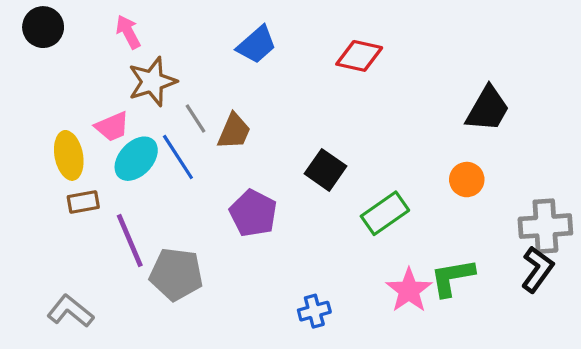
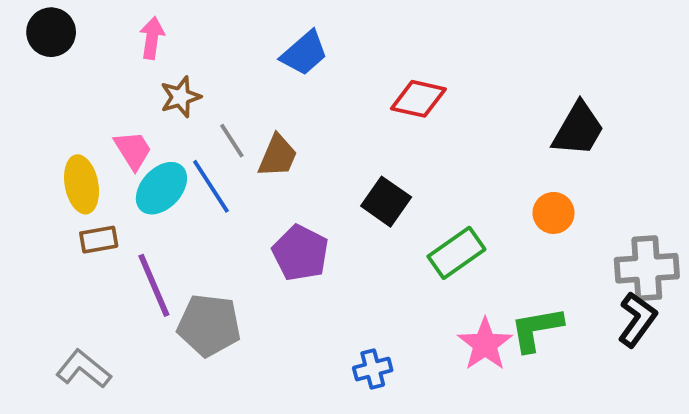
pink arrow: (128, 32) -> (152, 38), turned 36
red diamond: (359, 56) -> (418, 99), moved
brown star: (152, 82) -> (181, 97), size x0.7
pink trapezoid: (112, 127) -> (133, 150), turned -99

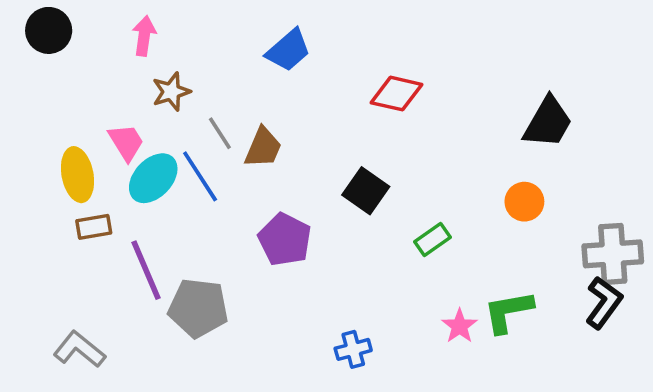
green rectangle: (456, 253) -> (433, 239), size x0.7
pink star: (485, 344) -> (460, 326), size x0.7

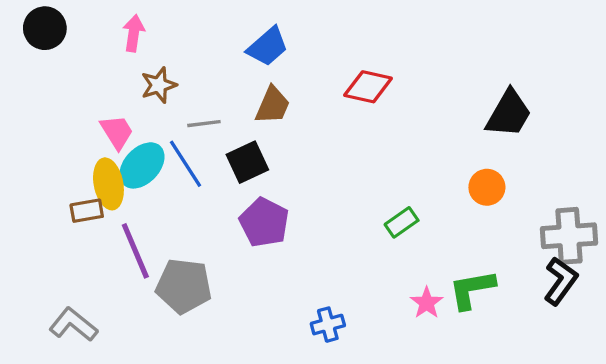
gray line: (220, 133) -> (204, 124), turned -64
brown trapezoid: (263, 148) -> (273, 105), moved
yellow ellipse: (77, 175) -> (108, 184), moved
black square: (366, 191) -> (247, 162), moved, turned 30

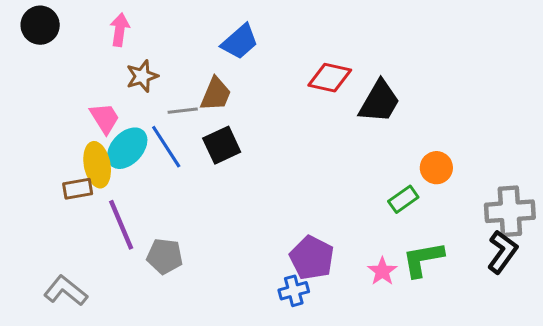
brown trapezoid: (273, 105) -> (216, 94), moved
black trapezoid: (509, 114) -> (379, 102), moved
purple pentagon: (264, 222) -> (312, 258), moved
green rectangle: (402, 222) -> (403, 199), moved
gray pentagon: (184, 286) -> (165, 256), size x0.7

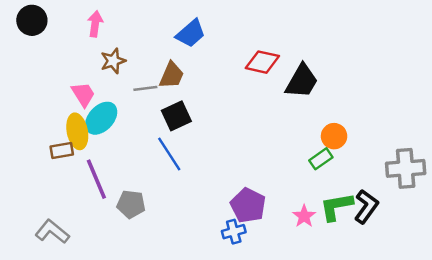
blue line: (166, 147) -> (169, 154), moved
orange circle: (436, 168) -> (334, 136), moved
black L-shape: (502, 252) -> (366, 207), moved

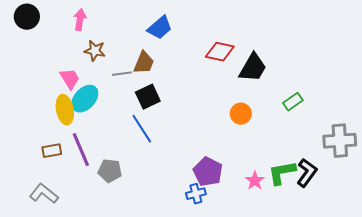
brown star: (113, 61) -> (95, 51), turned 30
orange circle: (334, 136) -> (241, 114), moved
brown rectangle: (62, 150) -> (52, 151), moved
green rectangle: (321, 159) -> (293, 102), moved

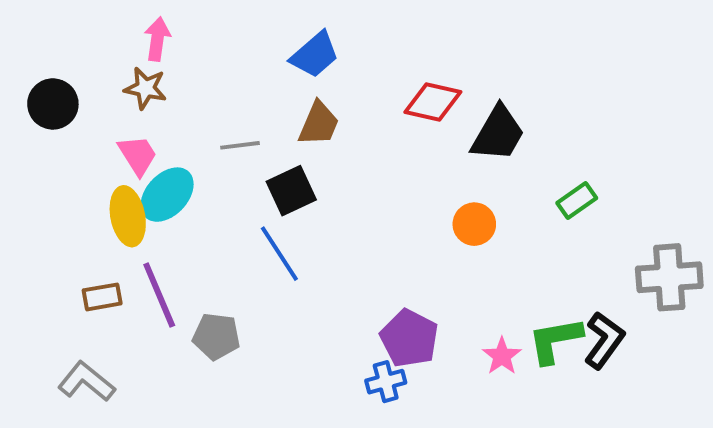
black circle: (27, 17) -> (53, 104), moved
brown star: (95, 51) -> (145, 88), moved
brown trapezoid: (144, 63) -> (319, 124), moved

